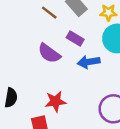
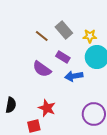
red star: (55, 101) -> (47, 108), turned 30

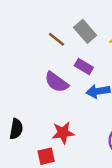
red star: (47, 108) -> (63, 133), turned -30

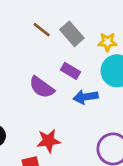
brown line: (56, 39) -> (42, 30), moved

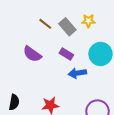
yellow star: (107, 42) -> (88, 21), moved
purple semicircle: (42, 87) -> (32, 54), moved

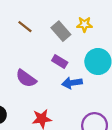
brown line: (45, 24) -> (25, 27), moved
purple semicircle: (32, 54) -> (26, 78), moved

